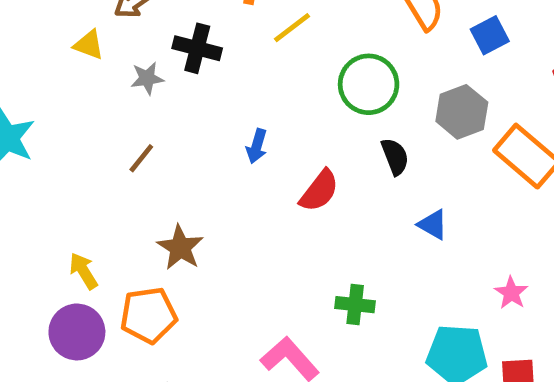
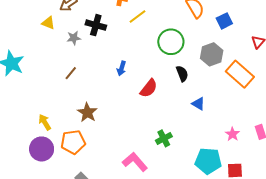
green cross: (355, 305) -> (164, 138), turned -35

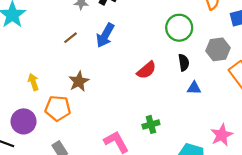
blue arrow: (121, 68) -> (105, 35), moved, size x1.6
blue triangle: (198, 104) -> (194, 88), moved, turned -40
pink star: (232, 134) -> (222, 135), size x1.5
purple circle: (42, 149) -> (24, 121), moved

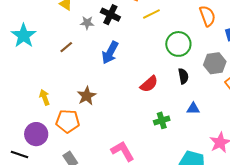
brown line: (71, 38) -> (66, 47), moved
blue triangle: (194, 88) -> (193, 109), moved
green cross: (151, 124) -> (162, 120), moved

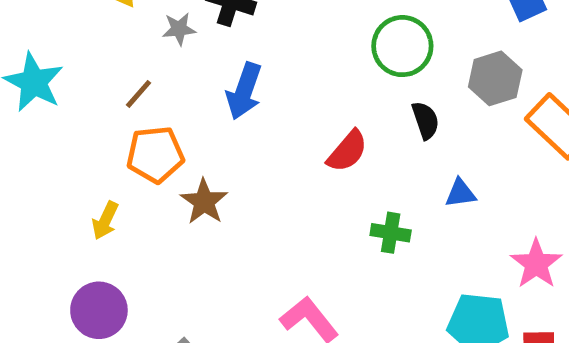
yellow arrow: (44, 97) -> (105, 221), turned -126
green cross: (162, 120) -> (391, 233), turned 35
orange pentagon: (68, 121) -> (155, 154), moved

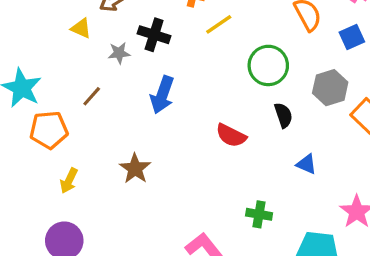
red semicircle: (347, 151) -> (231, 135), turned 76
orange pentagon: (155, 154) -> (49, 130), moved
blue triangle: (461, 193) -> (306, 164), turned 30
green cross: (391, 233) -> (259, 214), moved

